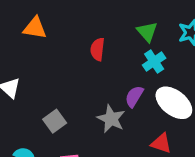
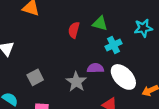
green triangle: (147, 32) -> (100, 24), moved, turned -42
purple semicircle: (134, 96) -> (95, 68), turned 49

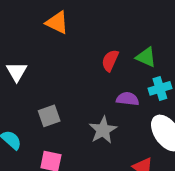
purple semicircle: (95, 68) -> (128, 99), moved

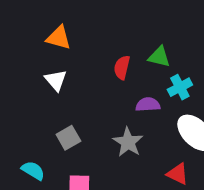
white triangle: (17, 72) -> (56, 80), moved

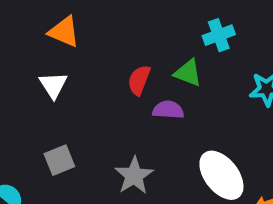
cyan cross: (180, 87) -> (219, 35), moved
purple semicircle: (148, 105) -> (168, 110), moved

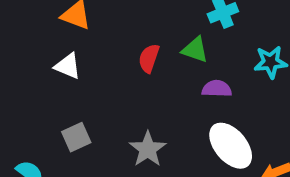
white triangle: (53, 85) -> (68, 66), turned -32
purple semicircle: (168, 110) -> (217, 89), moved

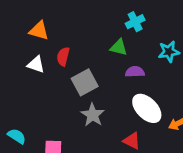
red semicircle: (149, 58) -> (63, 57), moved
gray square: (76, 137) -> (85, 82), moved, size x1.4

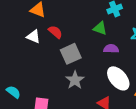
red semicircle: (63, 57) -> (55, 32), turned 112

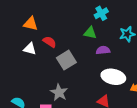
white ellipse: (118, 78) -> (113, 77), turned -30
gray star: (75, 80) -> (59, 92), moved

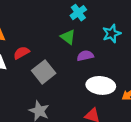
green triangle: (90, 33) -> (68, 37), turned 32
red semicircle: (50, 42) -> (21, 53), turned -56

